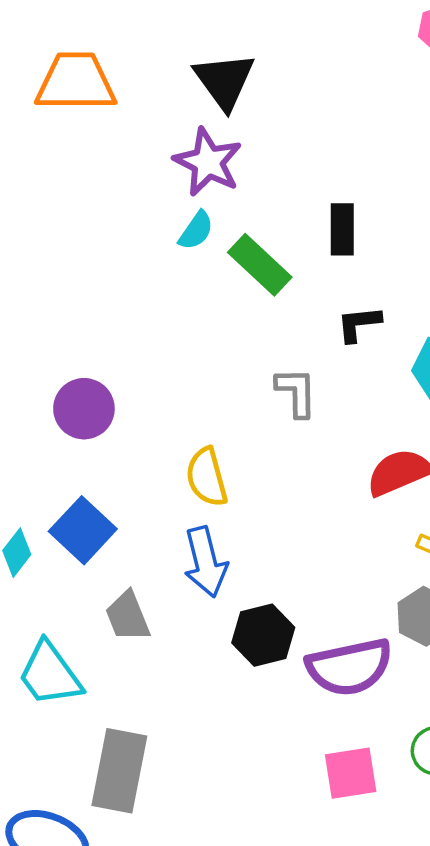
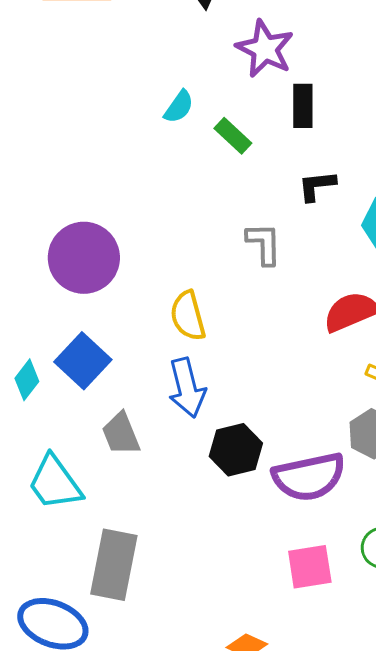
purple star: (208, 162) -> (265, 49), moved
green rectangle: (260, 265) -> (233, 136), size x0.7
purple circle: (84, 409) -> (84, 258), size x1.4

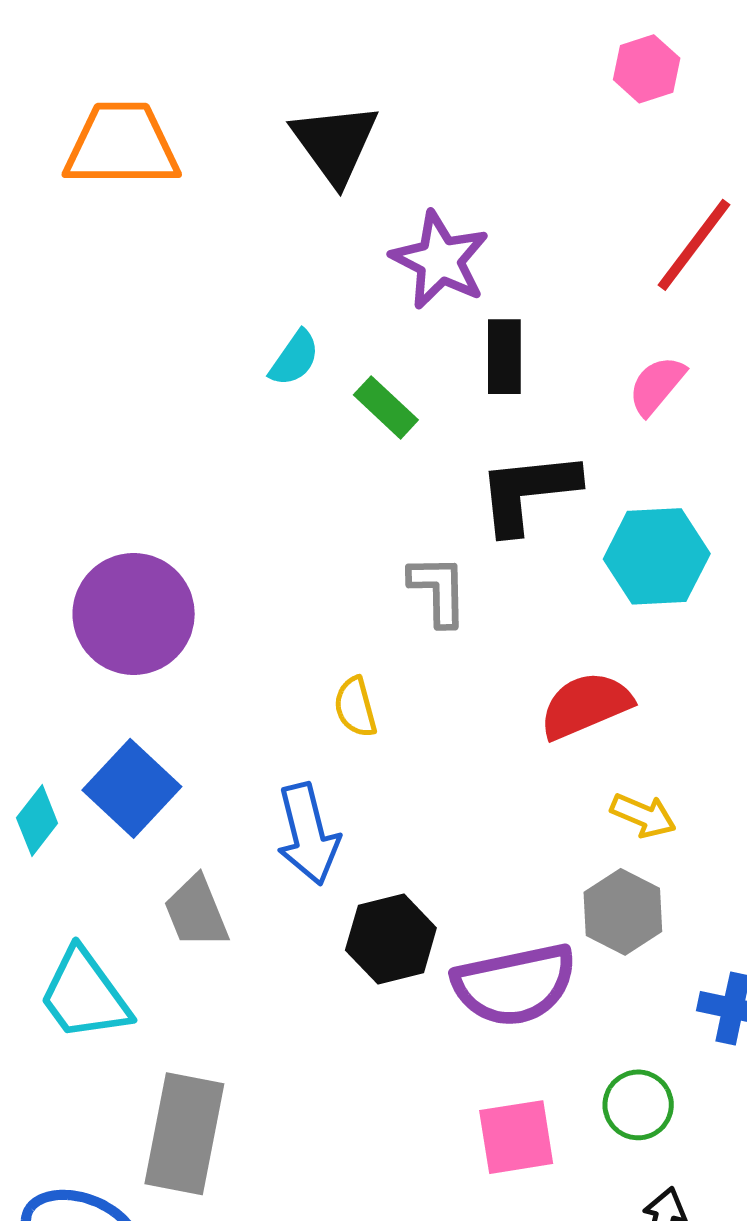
black L-shape: (317, 186) -> (528, 492), size x1.6
yellow semicircle: (188, 316) -> (355, 707), moved, size x0.7

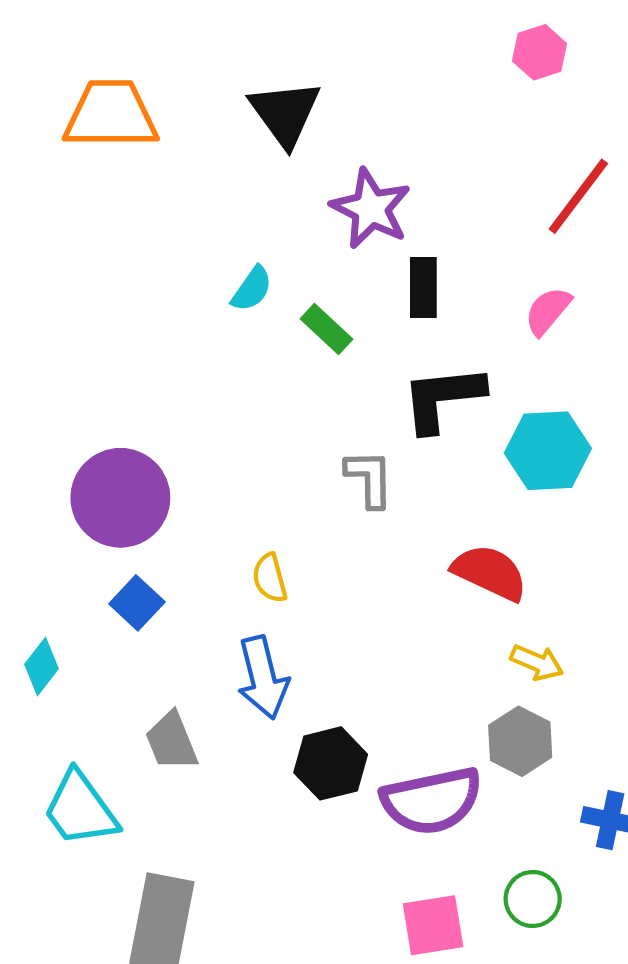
red semicircle: (586, 705) -> (490, 572), turned 48
yellow semicircle: (355, 707) -> (270, 578), moved
blue square: (132, 788) -> (137, 603), moved, size x0.7

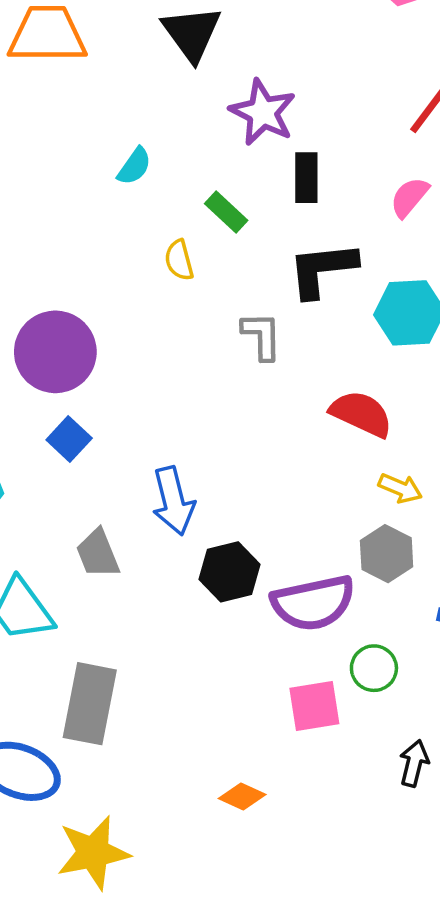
cyan semicircle: (252, 289) -> (134, 166), moved
yellow semicircle: (270, 578) -> (179, 260), moved
green circle: (533, 899) -> (374, 668), moved

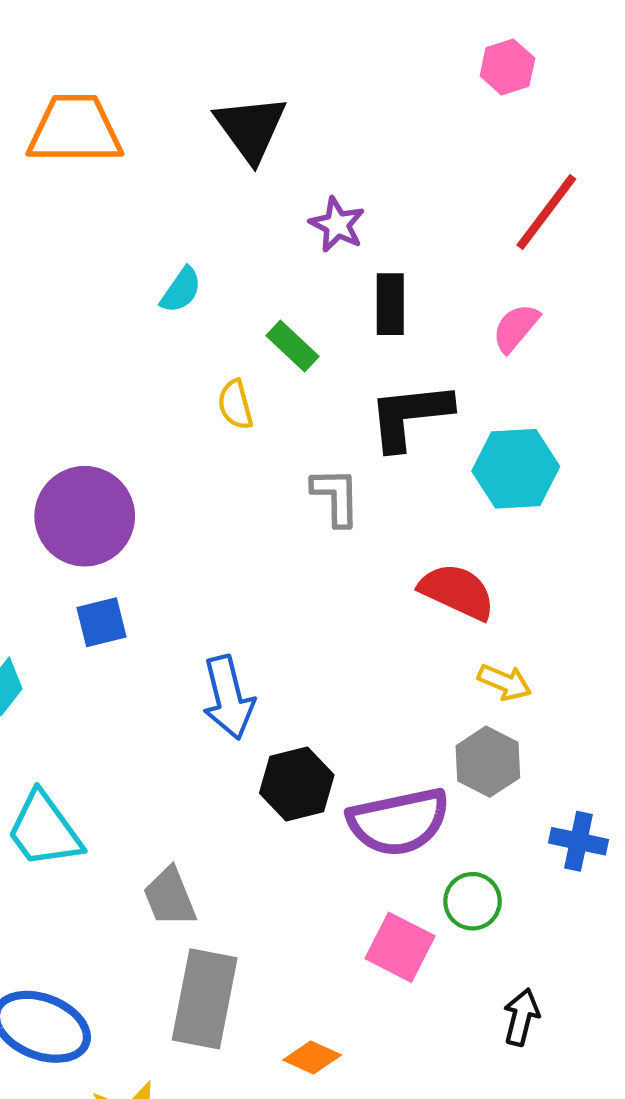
purple star: (263, 112) -> (337, 225), size x0.7
blue square: (69, 439) -> (101, 622), turned 33
gray trapezoid: (98, 554) -> (170, 897), moved
gray rectangle: (90, 704) -> (205, 999), moved
pink square: (314, 706) -> (400, 947), turned 36

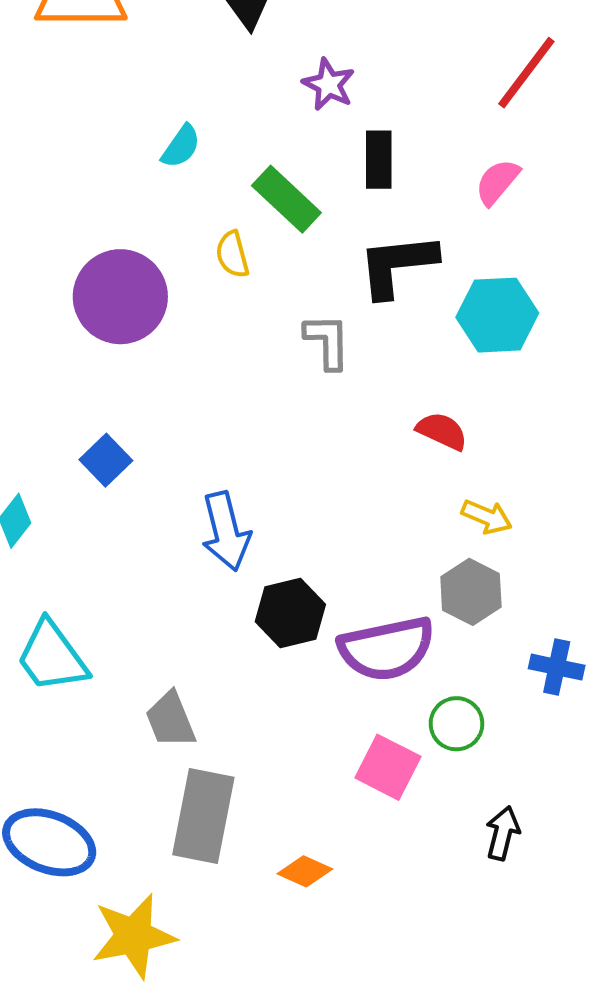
green rectangle: (293, 346) -> (286, 199), size x1.4
purple circle: (85, 516) -> (120, 297), moved
red semicircle: (457, 592) -> (442, 431), size x0.7
blue square: (101, 622) -> (106, 460), turned -30

